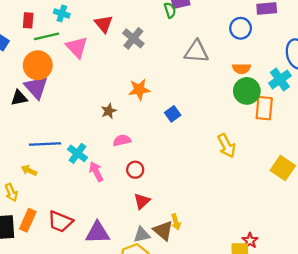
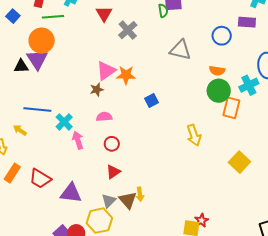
pink triangle: (77, 47) -> (106, 71), moved, turned 30
gray triangle: (142, 235) -> (109, 201), turned -42

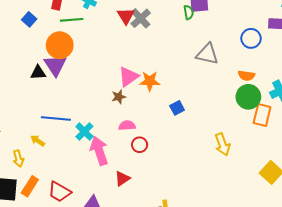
gray cross: (128, 30) -> (141, 18), moved
pink arrow: (78, 140) -> (99, 151), size x1.5
red circle: (112, 144) -> (140, 145), moved
red triangle: (113, 172) -> (122, 179), moved

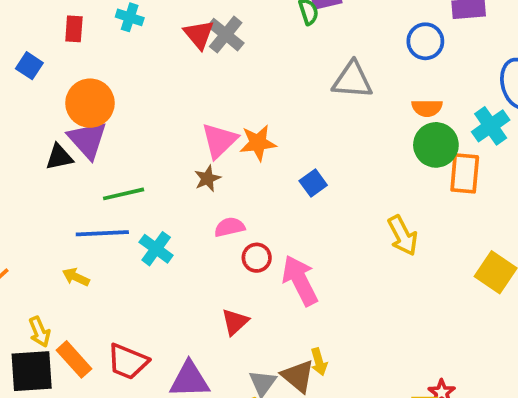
green line: (72, 20) -> (124, 194), moved
pink arrow: (99, 151) -> (300, 280), moved
yellow arrow: (18, 159) -> (40, 332), moved
orange rectangle: (30, 186) -> (74, 359), turned -66

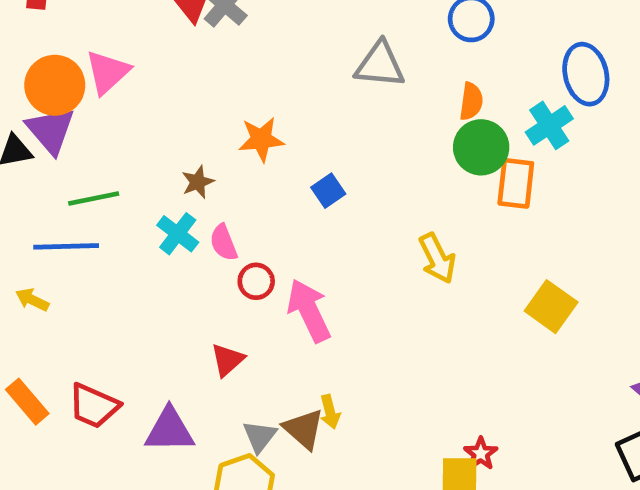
orange semicircle: (427, 108) -> (471, 101), turned -84
pink triangle: (219, 141) -> (108, 72), moved
pink semicircle: (229, 227) -> (223, 243), turned -100
cyan cross: (156, 249) -> (178, 234), moved

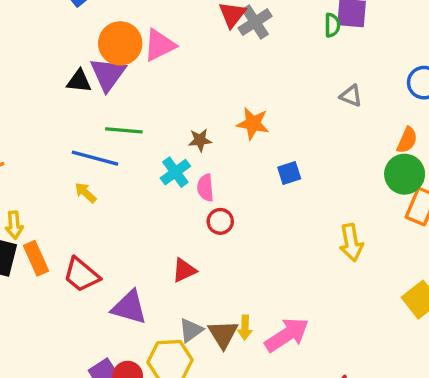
gray triangle: (380, 65) -> (351, 96), size x0.6
yellow arrow: (32, 300) -> (85, 193), moved
pink arrow: (309, 311) -> (287, 335), moved, turned 66

